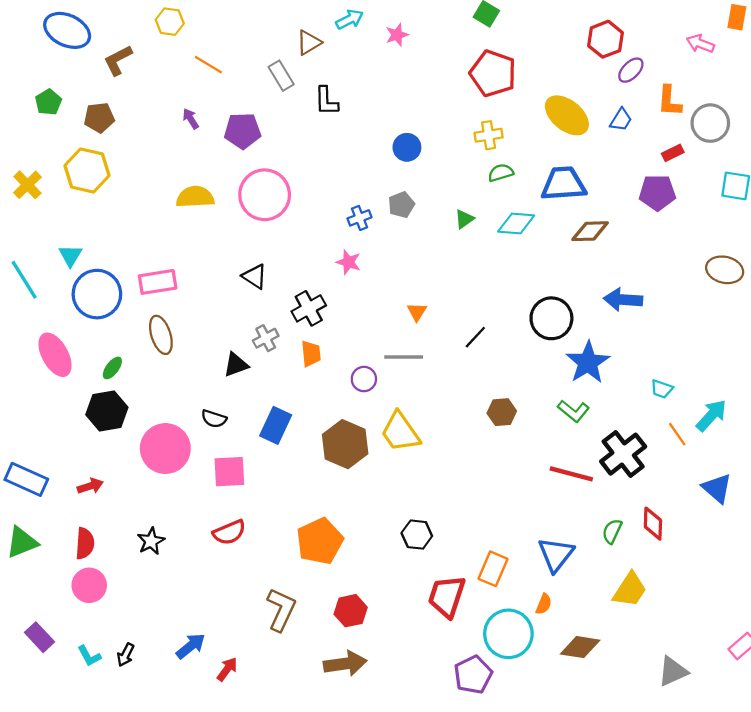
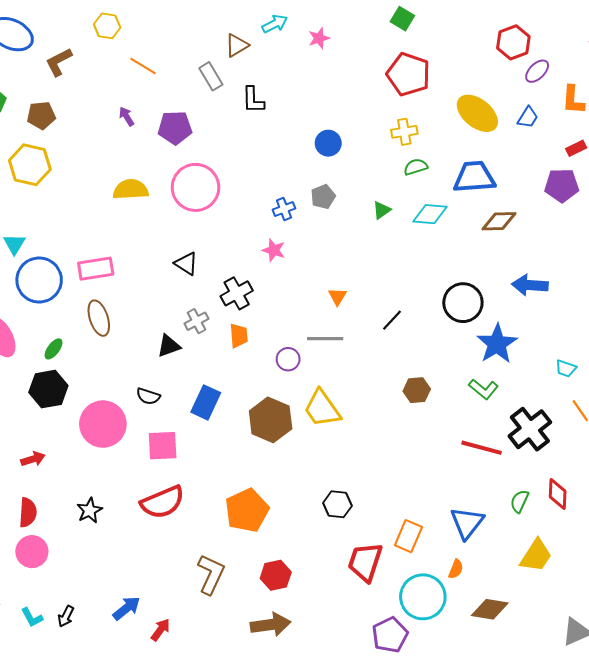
red semicircle: (229, 532) -> (163, 502), size x1.4

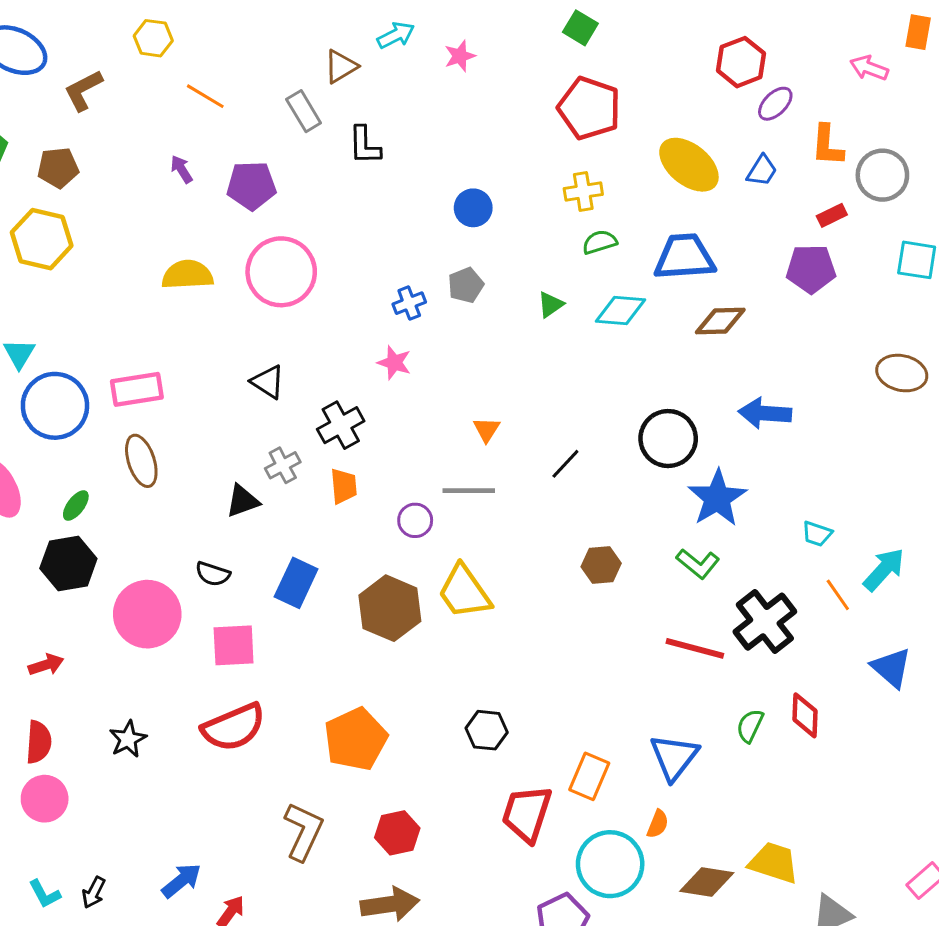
yellow trapezoid: (536, 556) -> (774, 863), moved, turned -105

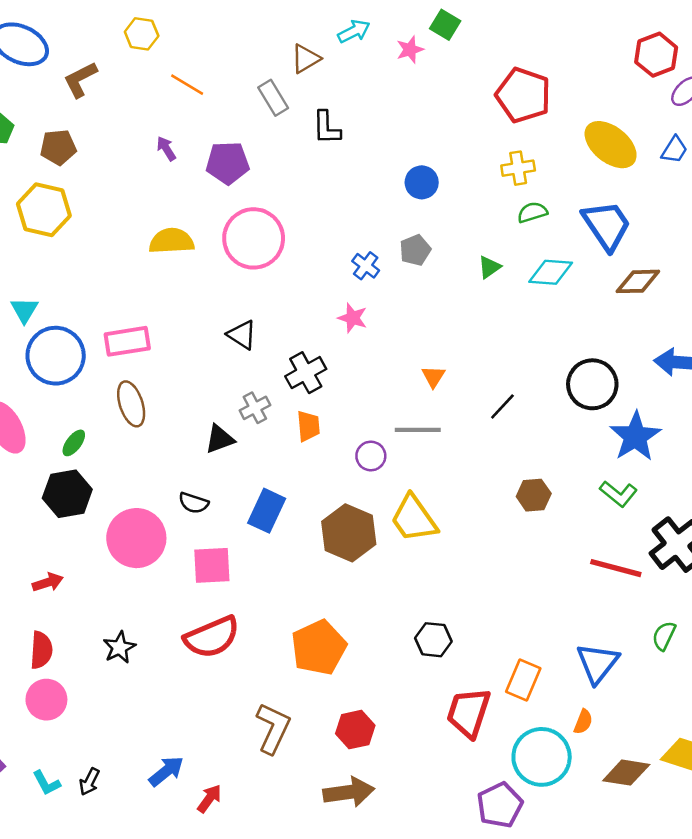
green square: (580, 28) -> (445, 25), moved
blue trapezoid: (685, 257) -> (607, 225), turned 60
blue cross: (409, 303) -> (366, 266), turned -32

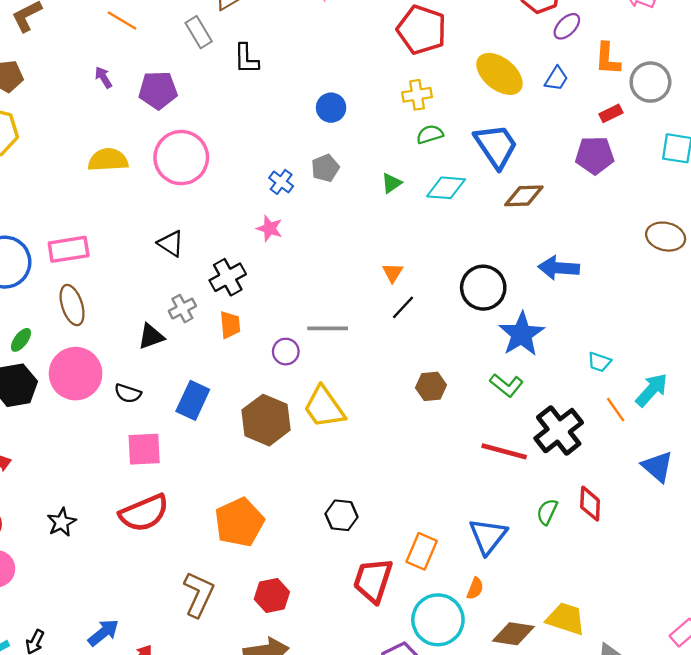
orange triangle: (433, 377) -> (393, 273), moved
pink circle: (136, 538) -> (76, 374), moved

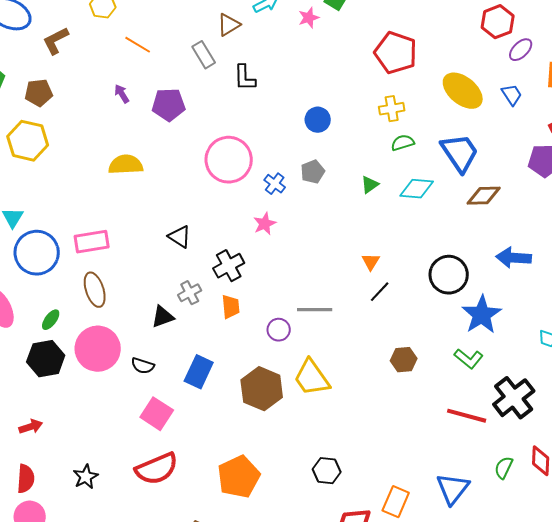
blue trapezoid: (556, 79) -> (512, 95), turned -65
pink circle: (181, 158) -> (229, 160), moved
pink star: (270, 228) -> (265, 224), turned 30
pink square: (144, 449) -> (157, 414), turned 36

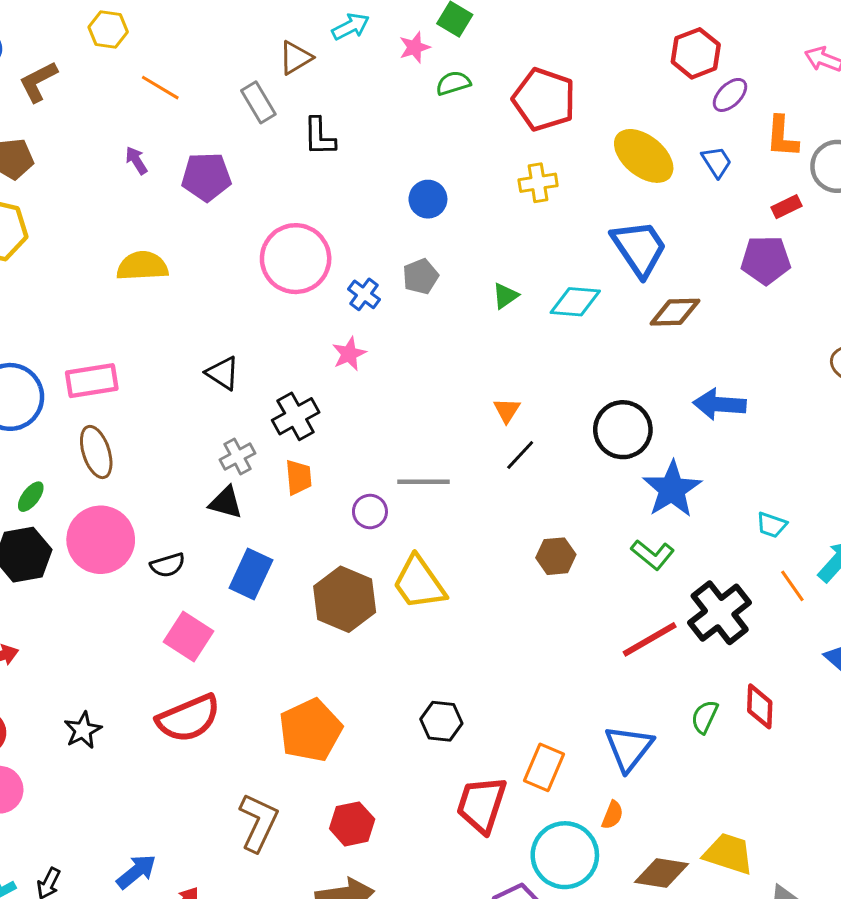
green semicircle: (403, 143) -> (453, 83), moved
black triangle: (163, 317) -> (226, 503), moved, turned 35
black semicircle: (143, 366) -> (168, 565), turned -35
red line: (467, 416) -> (650, 639), turned -45

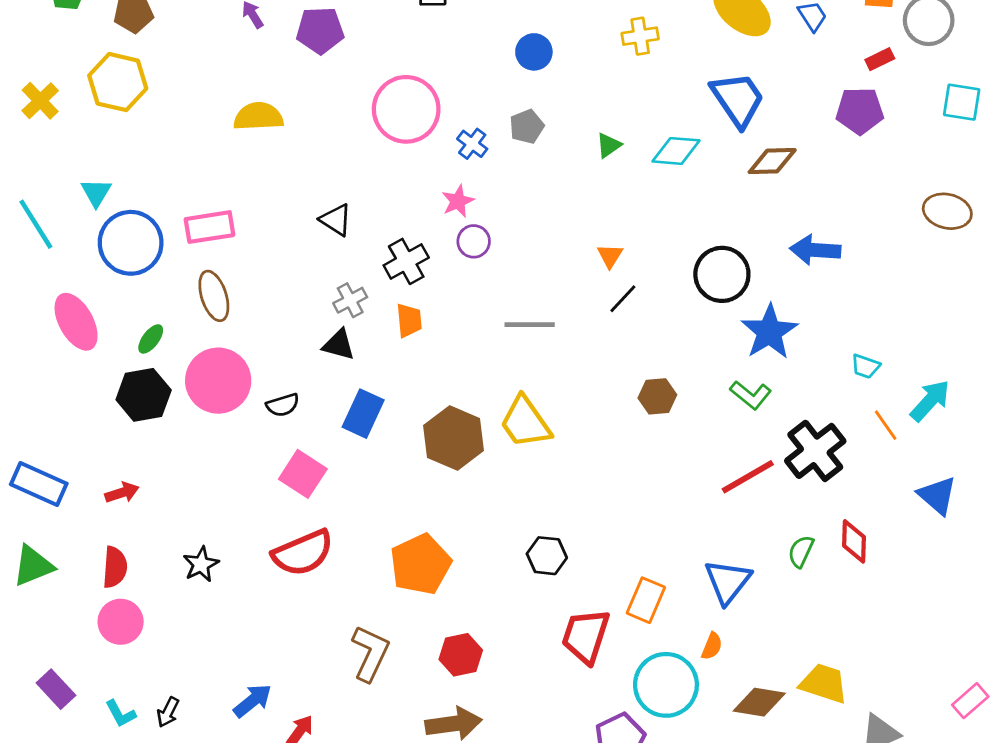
purple circle: (370, 512) -> (474, 241), moved

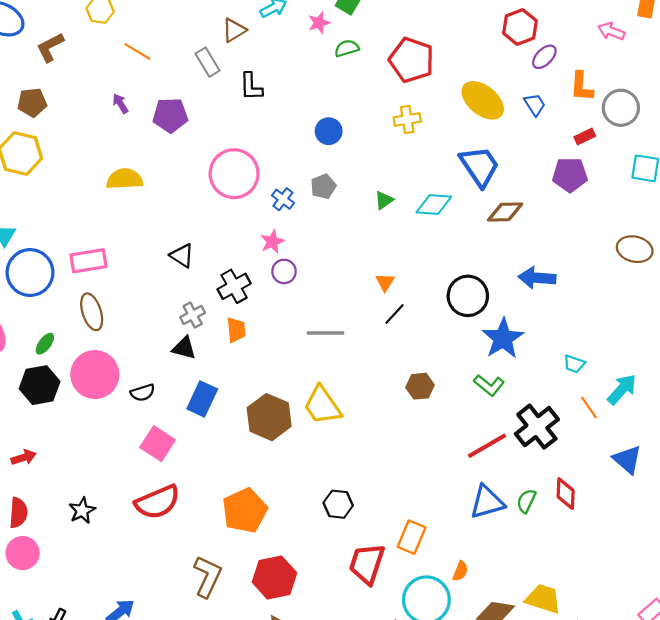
blue triangle: (728, 582) -> (487, 502), moved, turned 36
red hexagon: (461, 655) -> (274, 578), size x1.4

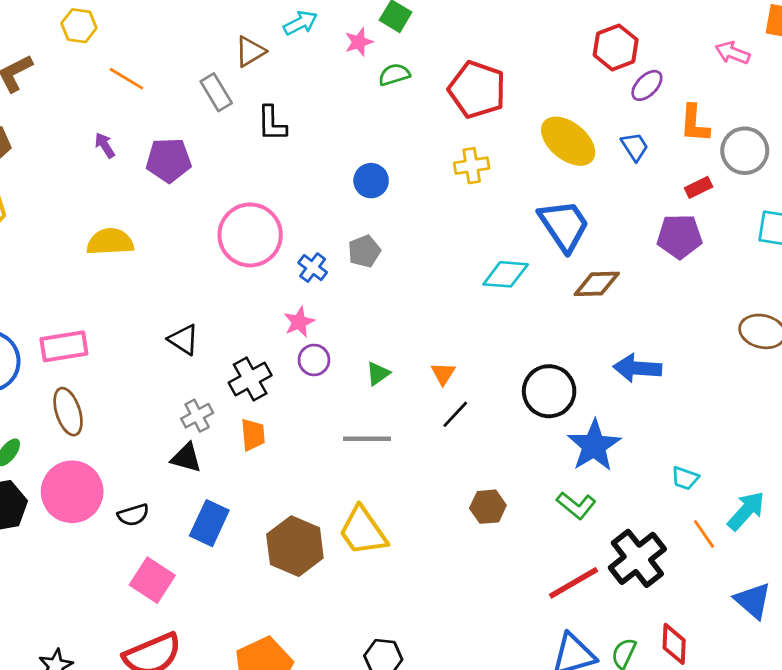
green triangle: (384, 200) -> (378, 374), moved

